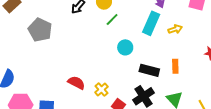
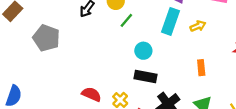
black rectangle: (149, 70) -> (145, 77), moved

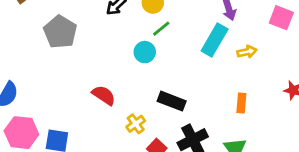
cyan circle: (143, 51) -> (145, 52), moved
red semicircle: (91, 94) -> (104, 95), moved

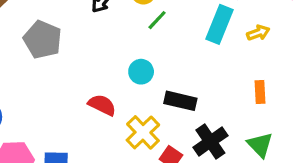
cyan circle: (145, 52) -> (141, 72), moved
yellow cross: (136, 124) -> (143, 132), size x1.5

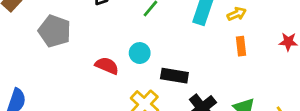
orange rectangle: (260, 92) -> (241, 46), moved
red semicircle: (102, 105) -> (107, 66), moved

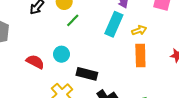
orange rectangle: (241, 46) -> (140, 56), size x1.5

